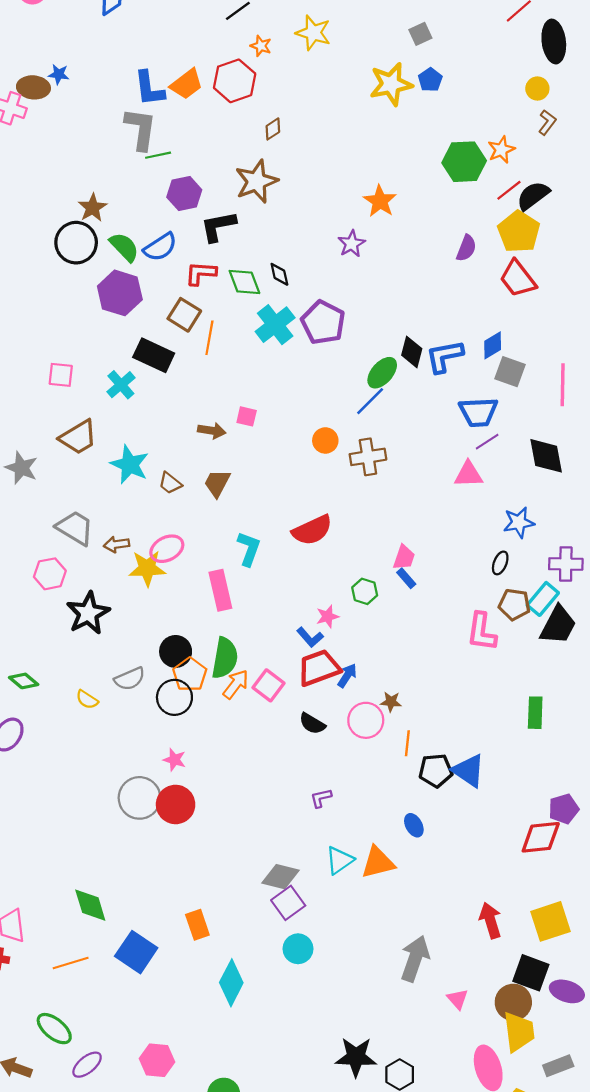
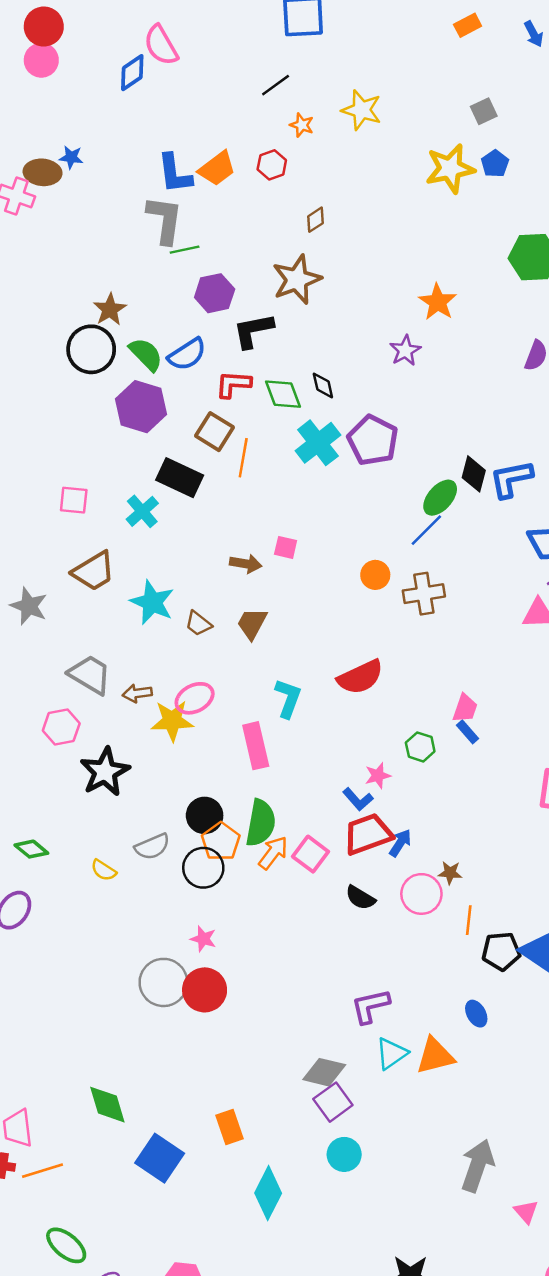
red hexagon: (235, 81) -> (272, 165), size x0.6
purple L-shape: (321, 798) -> (370, 1006), moved, size x1.6
orange line: (71, 963) -> (43, 1171), moved

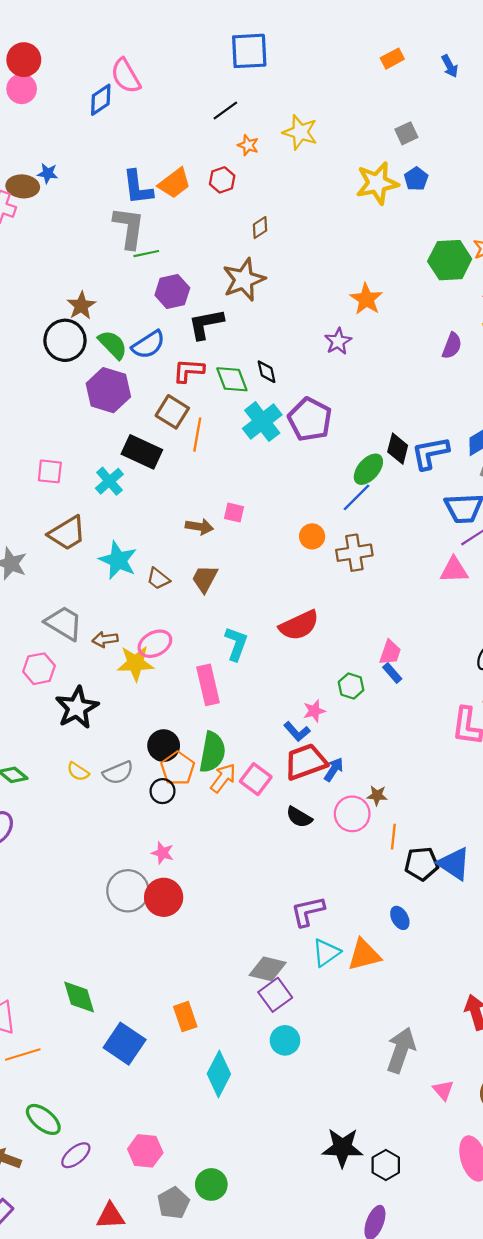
black circle: (203, 868) -> (163, 791), size x0.7
yellow semicircle: (104, 870) -> (78, 772), moved

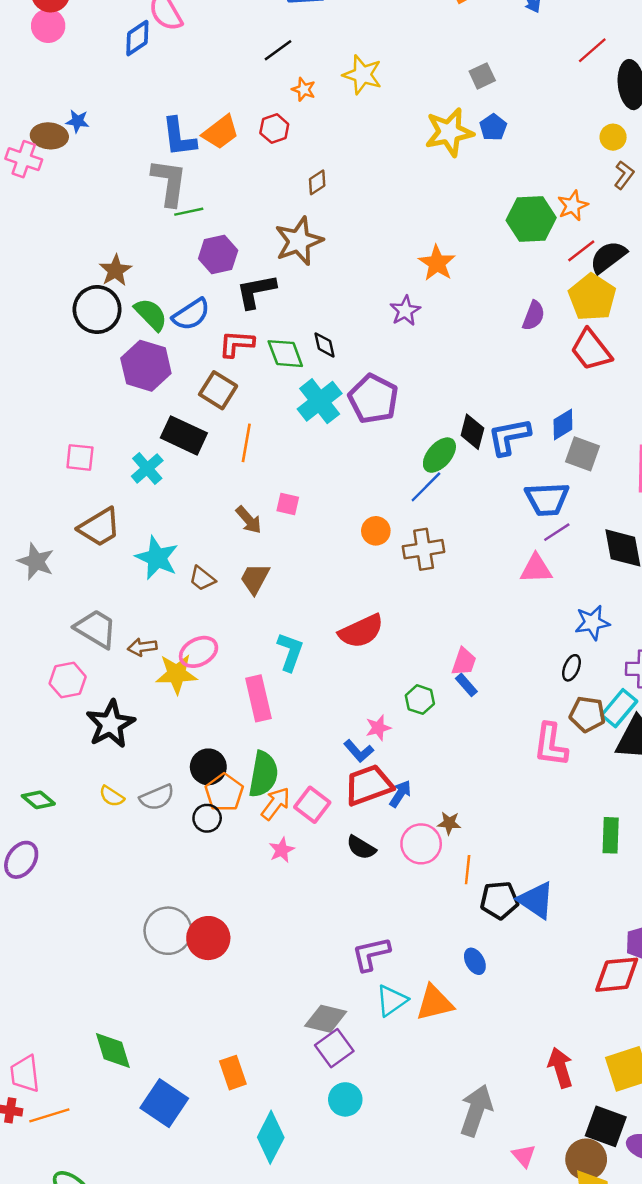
orange line: (197, 435) -> (246, 443), moved
brown arrow: (199, 527) -> (249, 520), turned 40
pink star: (163, 853) -> (282, 850), moved, turned 30

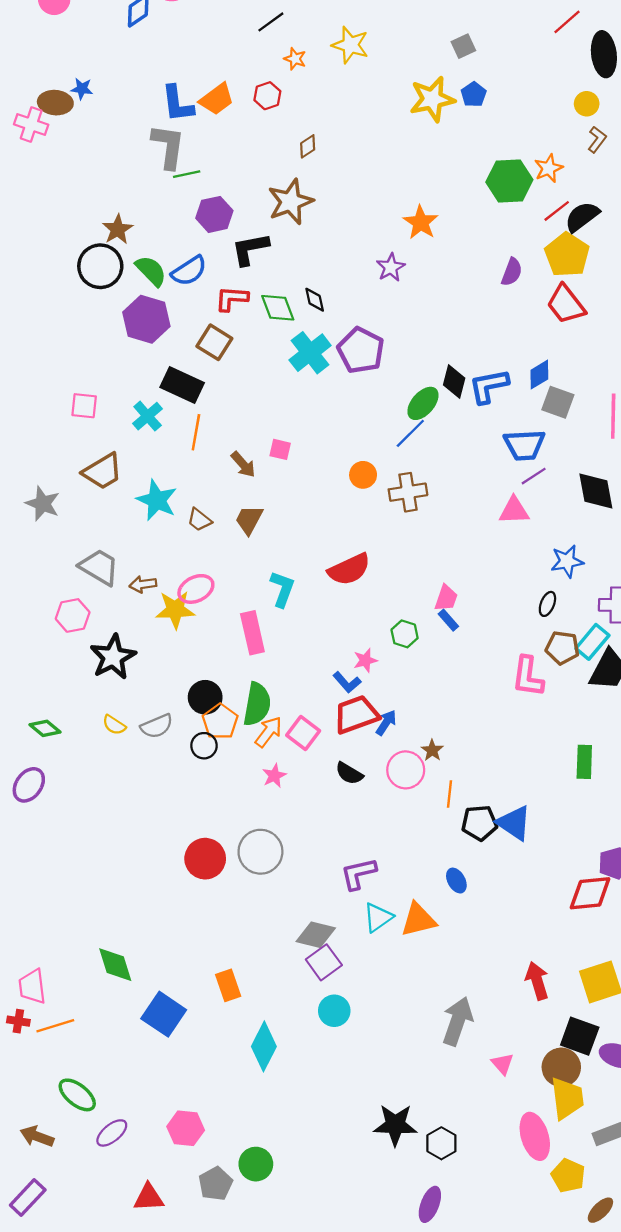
orange line: (246, 443) -> (196, 432), moved
brown star: (449, 823) -> (432, 750), turned 30
gray circle: (168, 931) -> (260, 852), moved

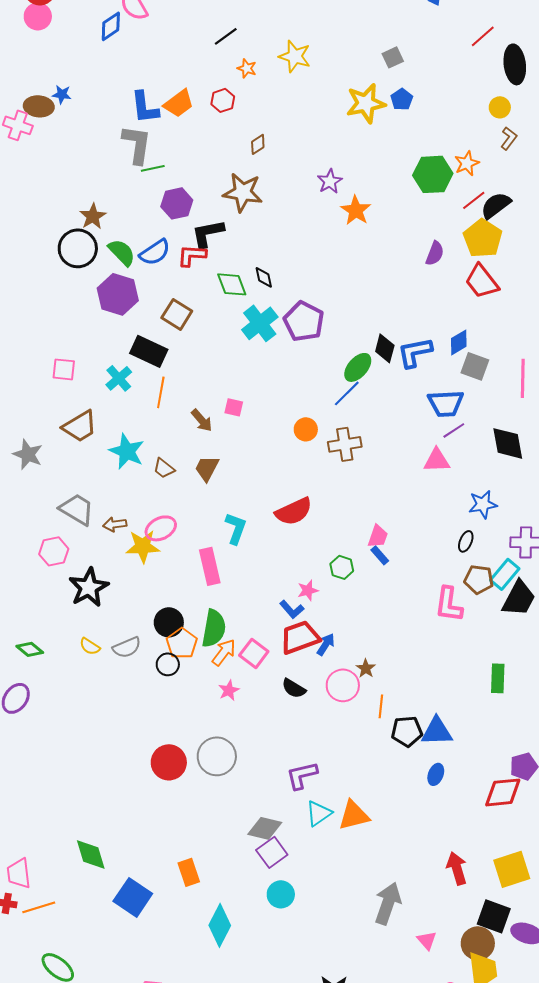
brown star: (290, 202) -> (243, 192), turned 30
purple star: (391, 267) -> (330, 181), moved
red L-shape: (232, 299) -> (192, 255), moved
blue triangle: (514, 823) -> (437, 731), turned -36
blue ellipse: (456, 881) -> (436, 774), moved, turned 50

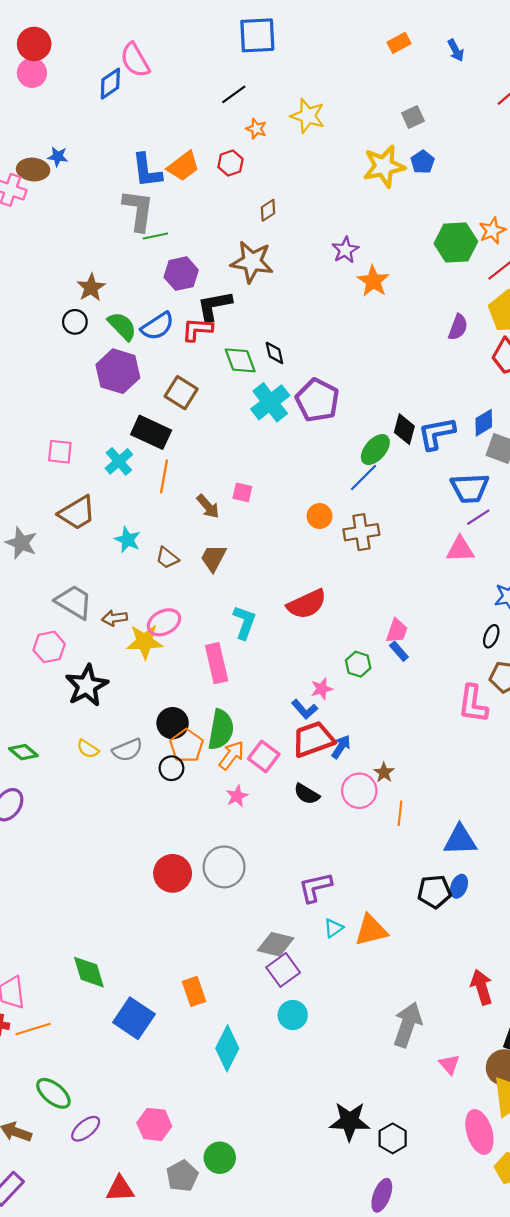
black circle: (78, 248) -> (75, 322), size x0.6
cyan star: (127, 451) -> (127, 540), size x0.7
black pentagon: (407, 731) -> (434, 892), moved
cyan triangle: (319, 813) -> (334, 928), size x0.7

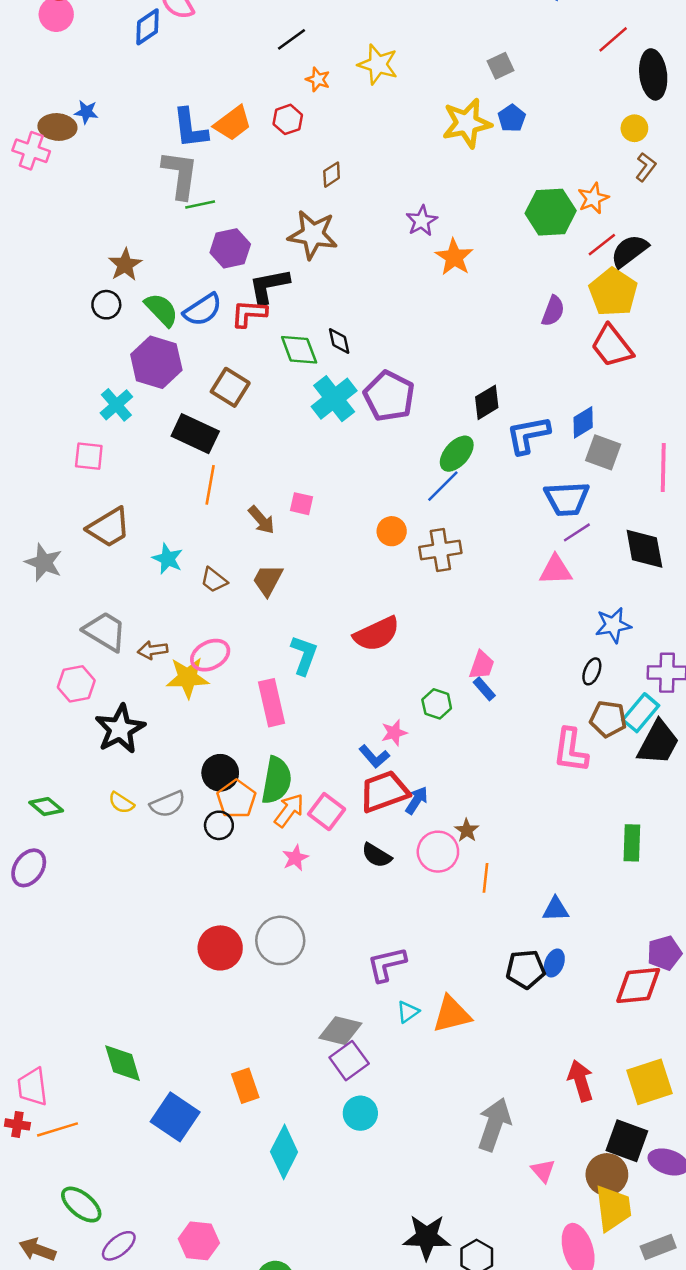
black diamond: (404, 429) -> (487, 402), moved, turned 44
cyan cross: (119, 461) -> (116, 405), moved
blue triangle: (460, 840) -> (556, 909), size x0.7

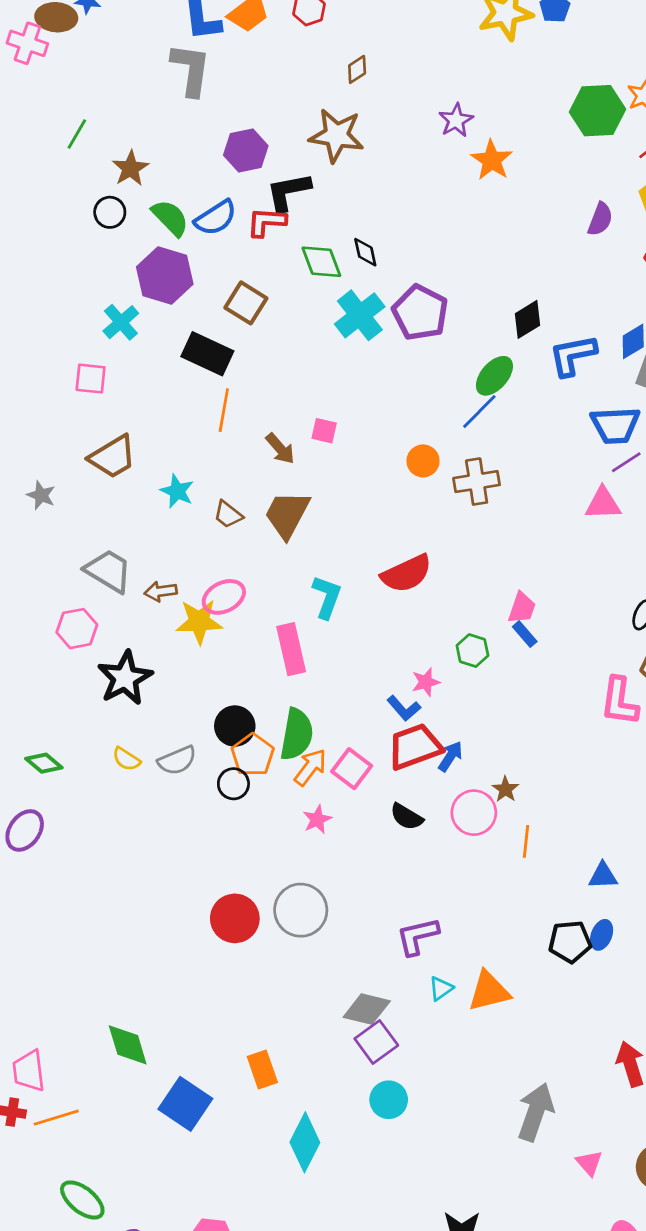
green line: (200, 205) -> (77, 134), moved, turned -48
gray star: (44, 563) -> (41, 495), size x0.7
brown trapezoid: (268, 580) -> (287, 515), size x1.4

